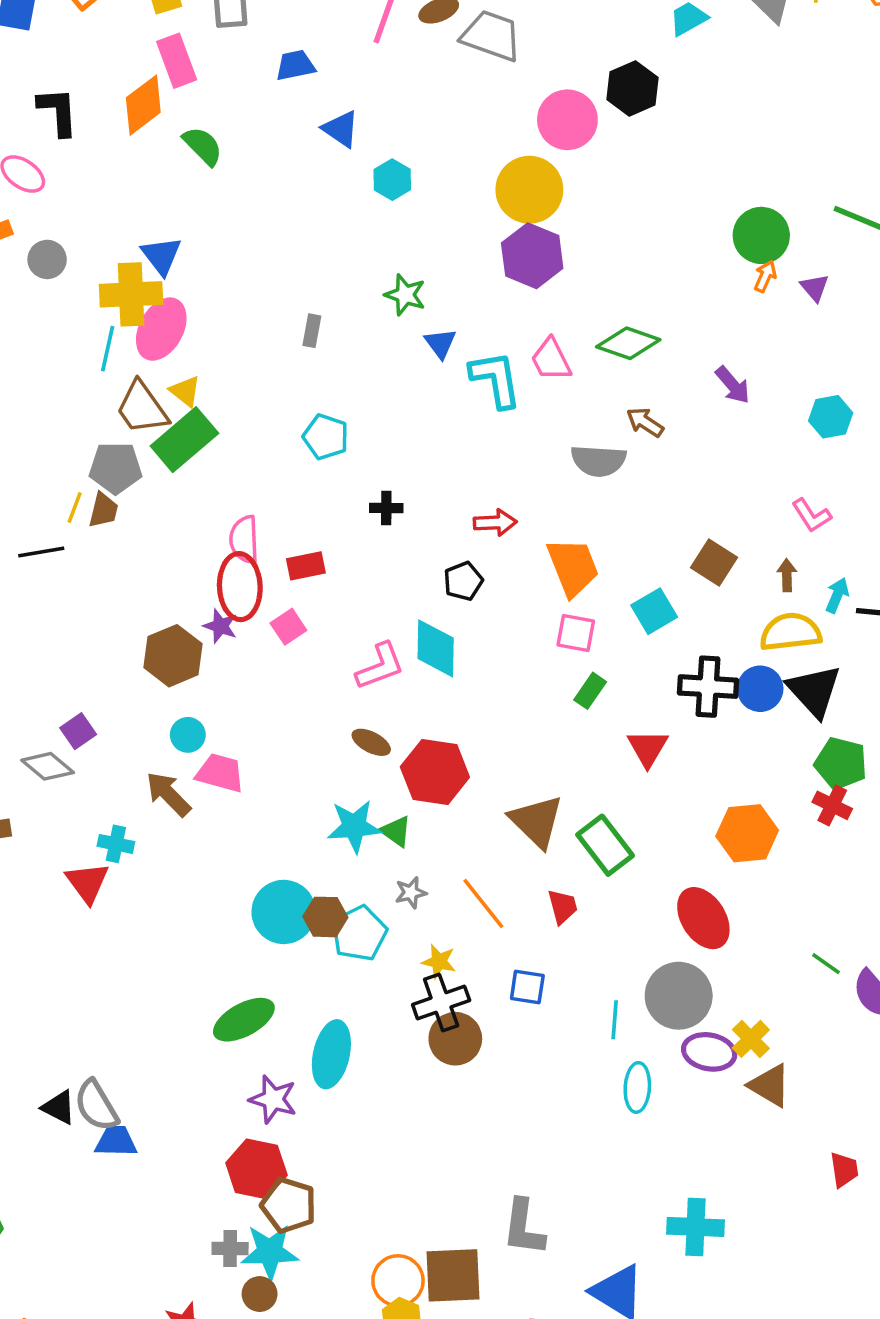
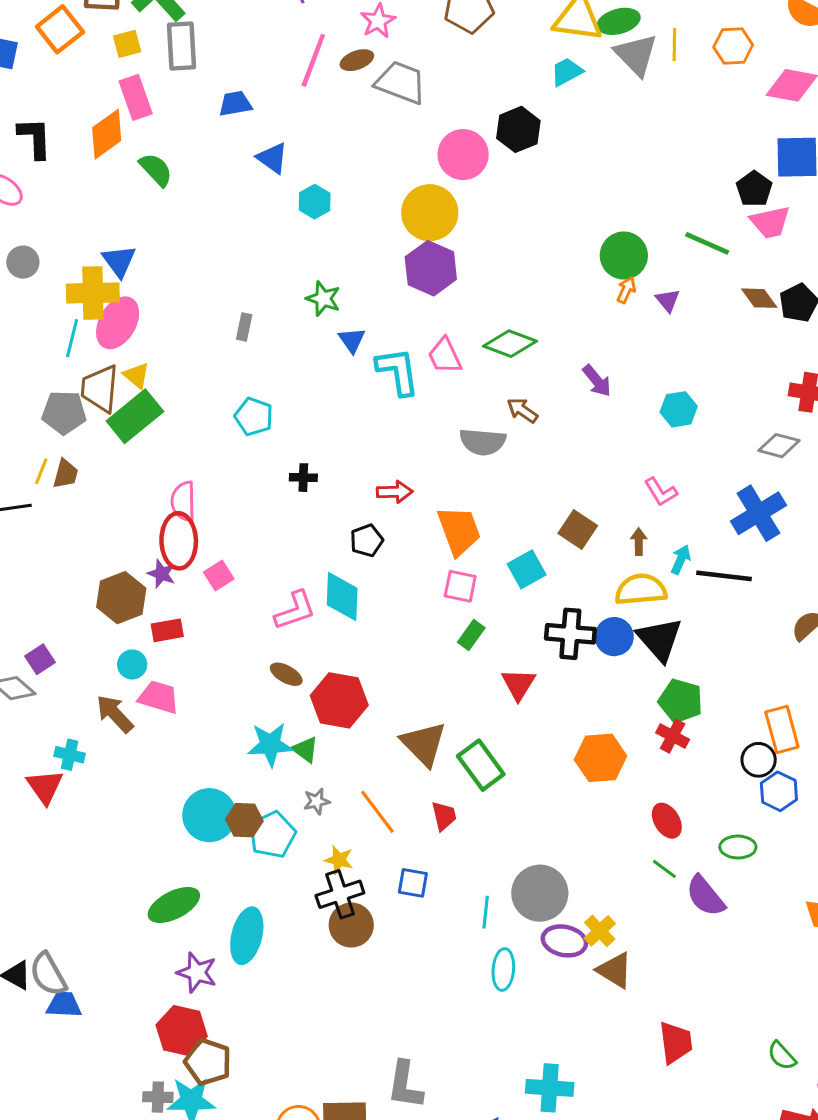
brown trapezoid: (142, 408) -> (100, 389), turned 39
gray pentagon: (116, 468) -> (64, 412), moved
red rectangle: (306, 566) -> (167, 630), moved
red ellipse: (703, 918) -> (667, 821), moved, size x0.7
red trapezoid: (844, 1170) -> (676, 1043), size x1.4

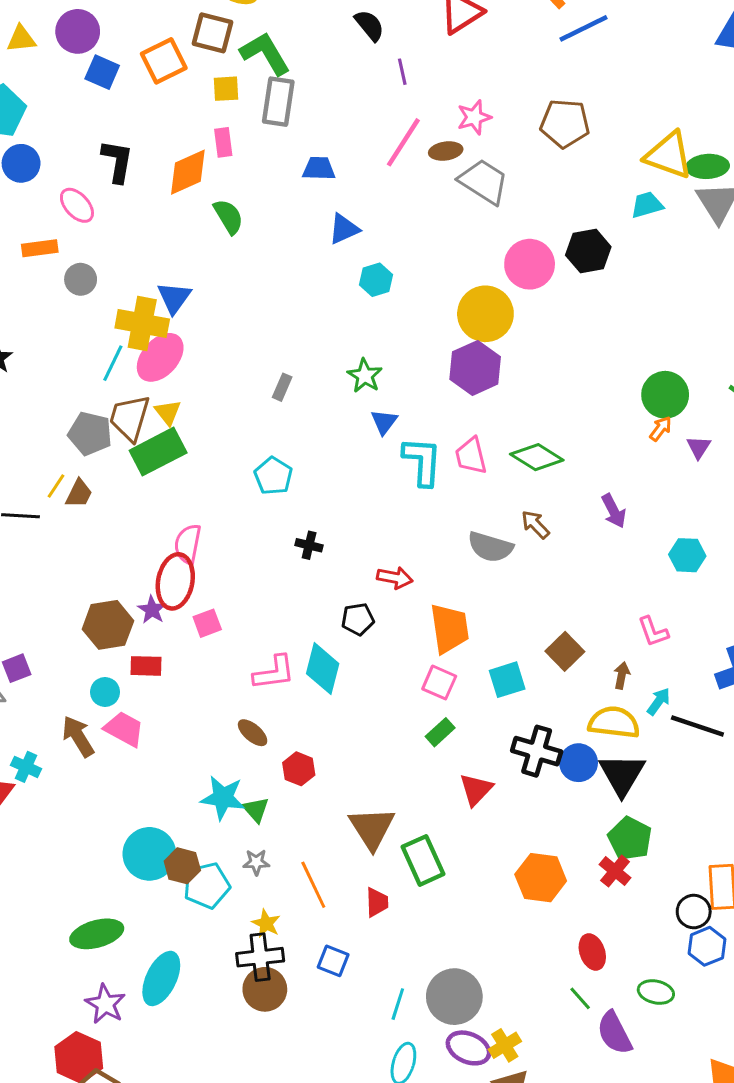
pink rectangle: (136, 97) -> (223, 142), size x0.7
blue triangle: (272, 158) -> (344, 229), turned 48
red hexagon: (339, 700) -> (299, 769), size x0.6

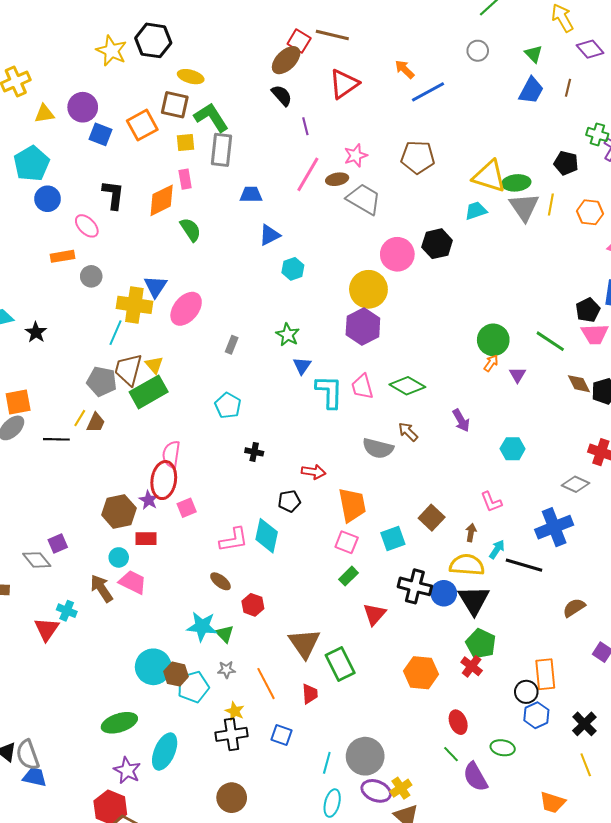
pink ellipse: (160, 357) -> (186, 309), moved
brown circle: (265, 989) -> (232, 798), moved

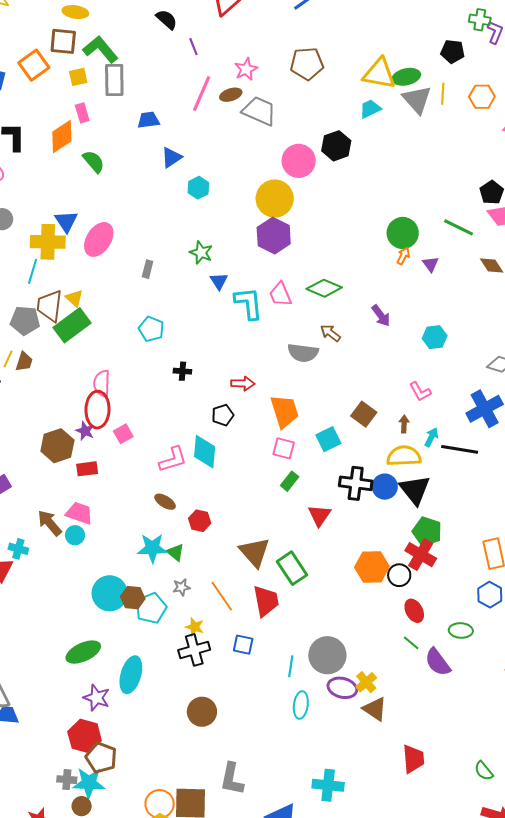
cyan circle: (119, 557) -> (75, 535), moved
red cross: (472, 666) -> (421, 555), size x1.4
black circle: (526, 692) -> (399, 575), moved
red trapezoid: (310, 694) -> (266, 601), size x1.6

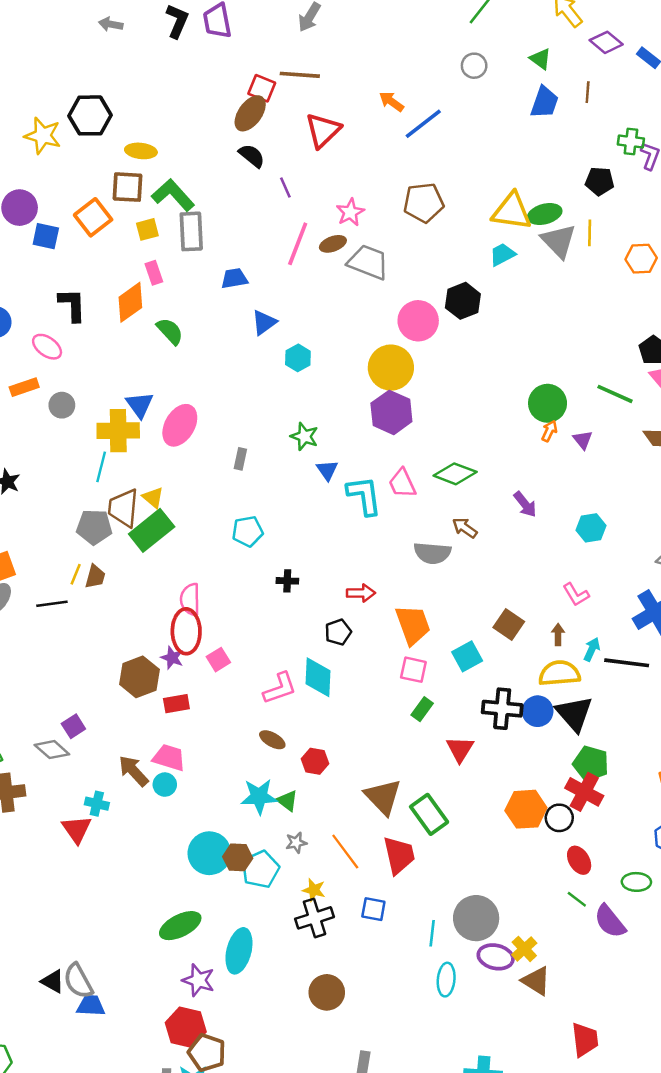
orange hexagon: (482, 97) -> (641, 259), moved
cyan pentagon: (151, 329) -> (248, 531), turned -30

